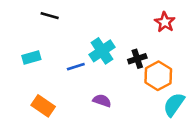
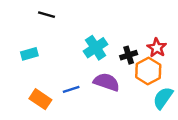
red star: (165, 22) -> (157, 48), moved
blue line: (76, 67) -> (71, 89), moved
purple semicircle: (102, 101) -> (107, 82), moved, size x1.5

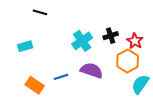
black cross: (129, 55) -> (111, 36), moved

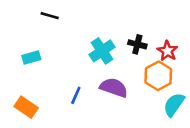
black cross: (111, 36) -> (137, 44), turned 32
blue line: (61, 77) -> (76, 95), turned -48
orange rectangle: (35, 85) -> (26, 107), moved

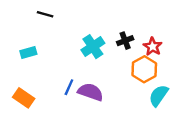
black cross: (137, 44) -> (125, 41), turned -35
purple semicircle: (114, 88) -> (90, 92), moved

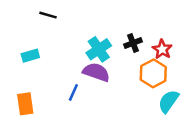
purple semicircle: (90, 92) -> (96, 72), moved
orange rectangle: (24, 98) -> (25, 104), turned 48

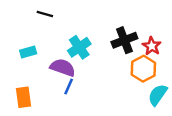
black cross: (133, 43) -> (124, 40), size x1.5
cyan cross: (99, 49) -> (79, 47), moved
purple semicircle: (96, 72) -> (63, 67), moved

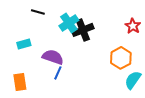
black cross: (124, 40) -> (83, 30), moved
red star: (152, 46) -> (133, 26), moved
cyan cross: (79, 47) -> (69, 23), moved

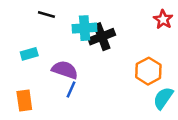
cyan cross: (69, 23) -> (85, 28), turned 30
red star: (133, 26) -> (163, 19), moved

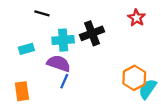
red star: (163, 19) -> (136, 18), moved
cyan cross: (85, 28) -> (63, 40), moved
orange hexagon: (148, 71) -> (134, 78), moved

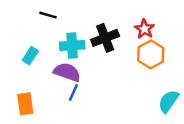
red star: (136, 18) -> (144, 29), moved
cyan rectangle: (26, 49) -> (30, 56), turned -40
orange hexagon: (134, 78) -> (151, 54), moved

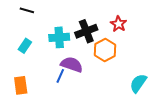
black line: (48, 15) -> (27, 10), moved
orange hexagon: (151, 54) -> (105, 50), moved
purple semicircle: (67, 72) -> (72, 65), moved

